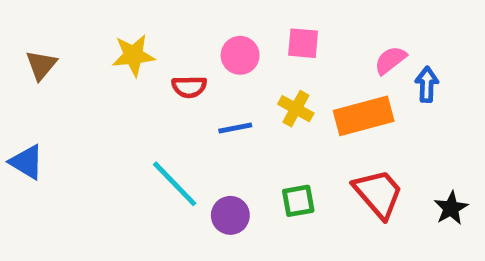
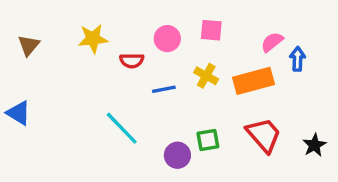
purple circle: (230, 215) -> (177, 155), moved

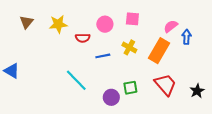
brown triangle: (29, 45) -> (26, 22), moved
orange rectangle: (254, 81) -> (159, 51), turned -45

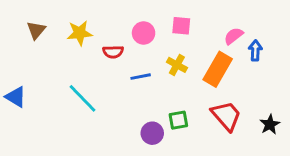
cyan line: (76, 80) -> (83, 98), moved

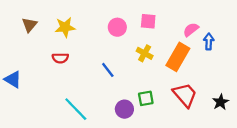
red semicircle: (113, 52) -> (60, 58), moved
blue line: (141, 77) -> (108, 70), moved, turned 63
cyan line: (83, 98) -> (76, 109), moved

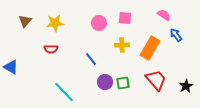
pink semicircle: (191, 30) -> (164, 15), moved, turned 72
blue arrow: (209, 41) -> (176, 35), turned -40
yellow cross: (145, 53) -> (122, 45), turned -32
purple circle: (124, 109) -> (105, 82), moved

